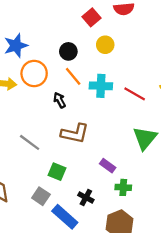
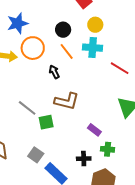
cyan cross: (101, 86) -> (93, 48), moved
green square: (57, 172) -> (46, 122), moved, turned -35
black cross: (86, 198) -> (84, 159), moved, turned -32

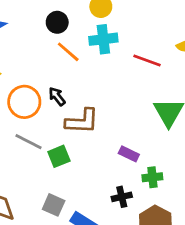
orange circle: (33, 48) -> (24, 102), moved
black arrow: (54, 72) -> (57, 96), moved

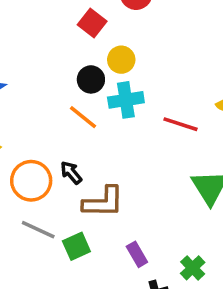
black circle: (57, 22) -> (91, 79), moved
purple rectangle: (129, 154) -> (137, 254), moved, turned 36
green cross: (152, 177) -> (193, 268), turned -36

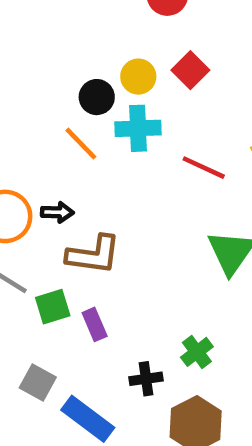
red square: (92, 23) -> (190, 70), moved
black arrow: (71, 173) -> (57, 212), turned 125
purple rectangle: (137, 254) -> (95, 324), moved

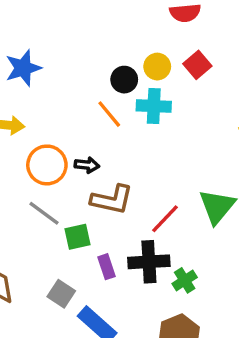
red line: (204, 168) -> (165, 219), moved, turned -76
purple rectangle: (95, 324) -> (107, 267), moved
black cross: (146, 379) -> (149, 262), moved, size x1.6

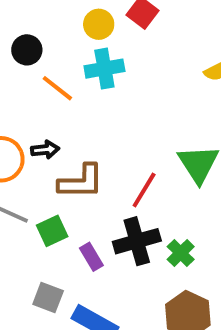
black circle: (124, 80) -> (27, 50), moved

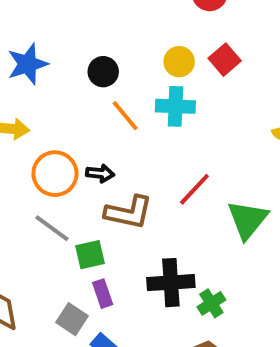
red line: (144, 190) -> (194, 189), moved
purple rectangle: (91, 257) -> (103, 294), moved

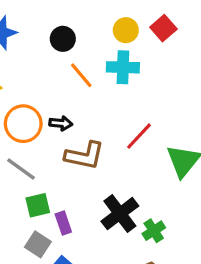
green square: (90, 255) -> (38, 205), moved
black cross: (171, 283) -> (120, 214), turned -33

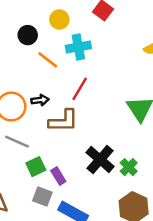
yellow circle: (126, 30) -> (59, 20), moved
red line: (139, 136) -> (80, 89), moved

